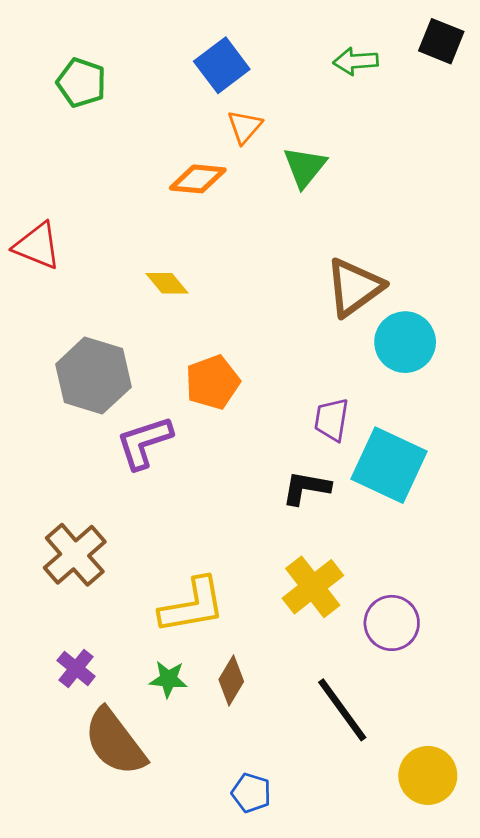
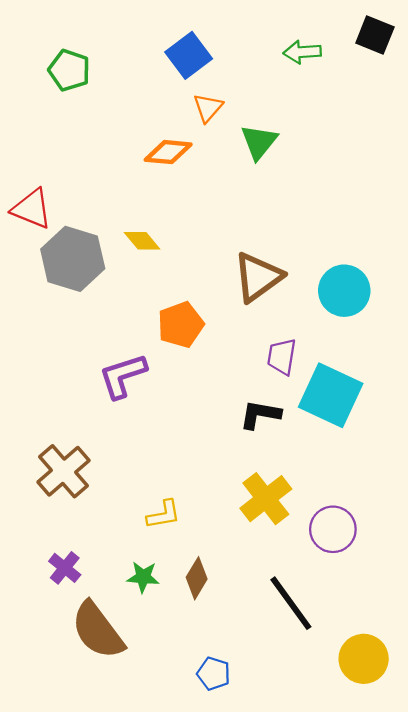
brown triangle: (354, 287) -> (258, 277), moved
gray hexagon: (93, 376) -> (73, 259), moved
yellow L-shape: (192, 606) -> (164, 515), size x0.6

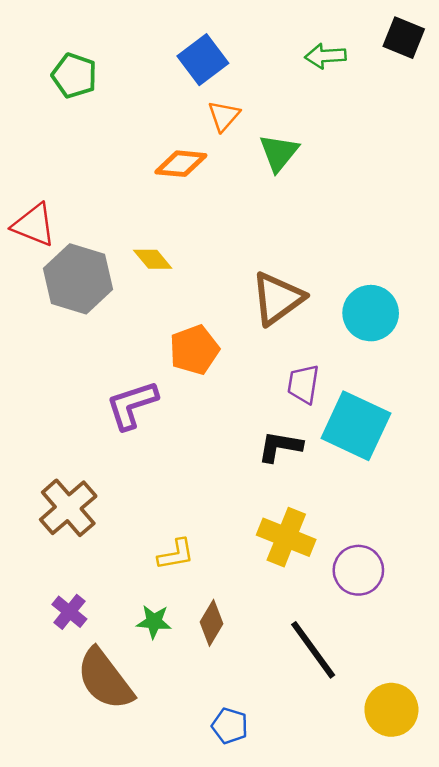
yellow cross: (266, 499) -> (286, 537), turned -30

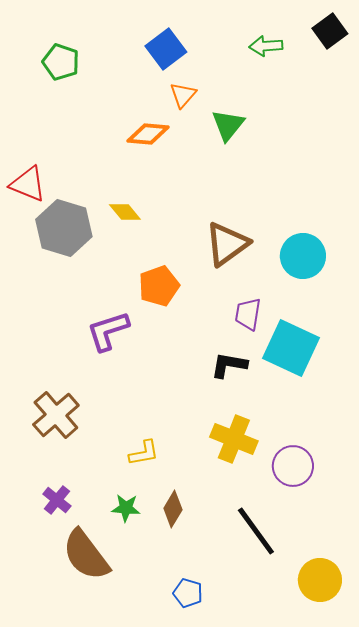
black square: (404, 38) -> (330, 31), turned 32

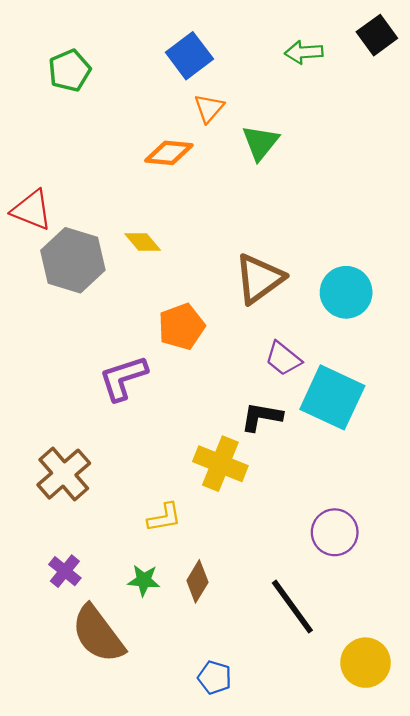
green pentagon: (61, 62) -> (69, 71), turned 30
purple trapezoid: (248, 314) -> (283, 359), turned -60
yellow cross: (234, 439) -> (220, 464), moved

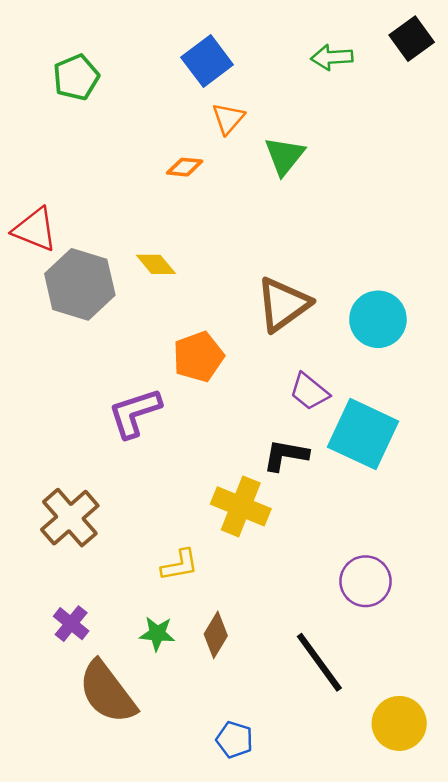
orange diamond: (169, 153) -> (185, 167), size x0.7

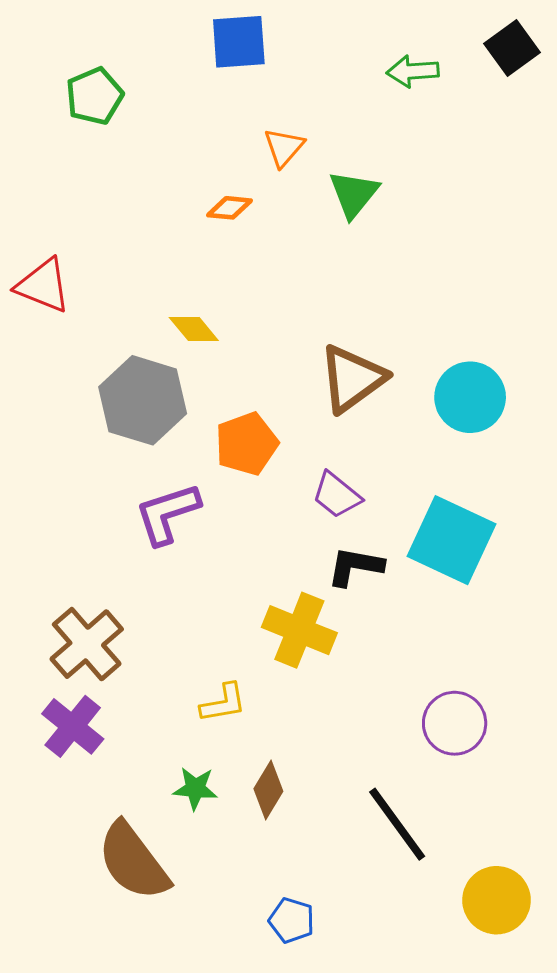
blue square: (207, 61) -> (239, 42), moved, turned 33
gray hexagon: (80, 284) -> (143, 400), moved
purple trapezoid: (309, 392) -> (337, 495), moved
purple cross: (71, 624) -> (73, 726), moved, size x1.4

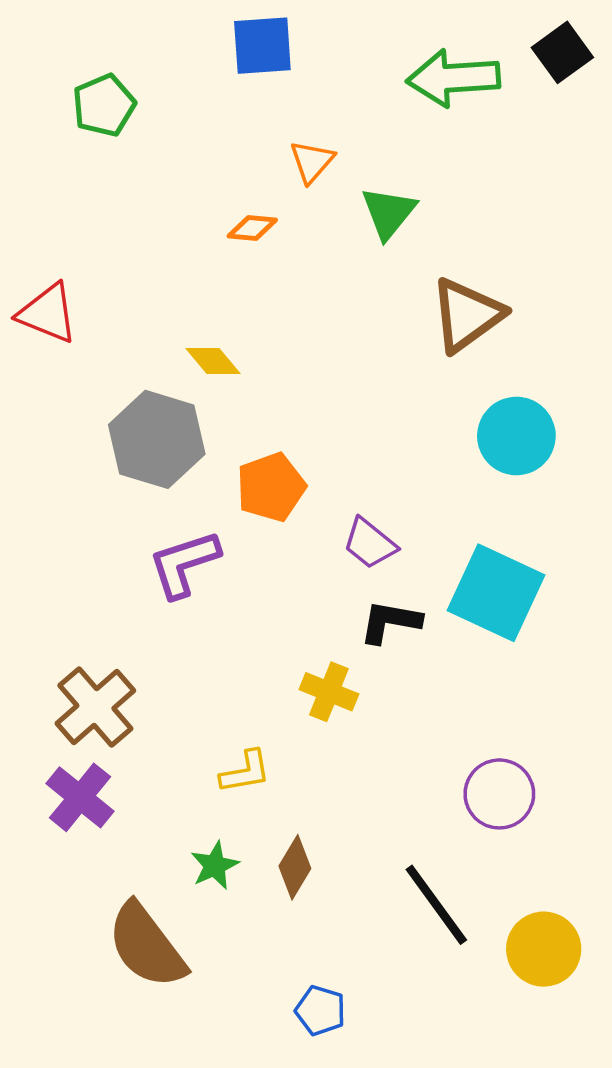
green arrow: (413, 71) -> (453, 78), size x1.6
brown triangle: (352, 379) -> (467, 315), moved
yellow cross: (299, 630) -> (329, 692), size x0.7
green star: (195, 788) -> (215, 866), turned -30
yellow circle: (496, 900) -> (544, 949), moved

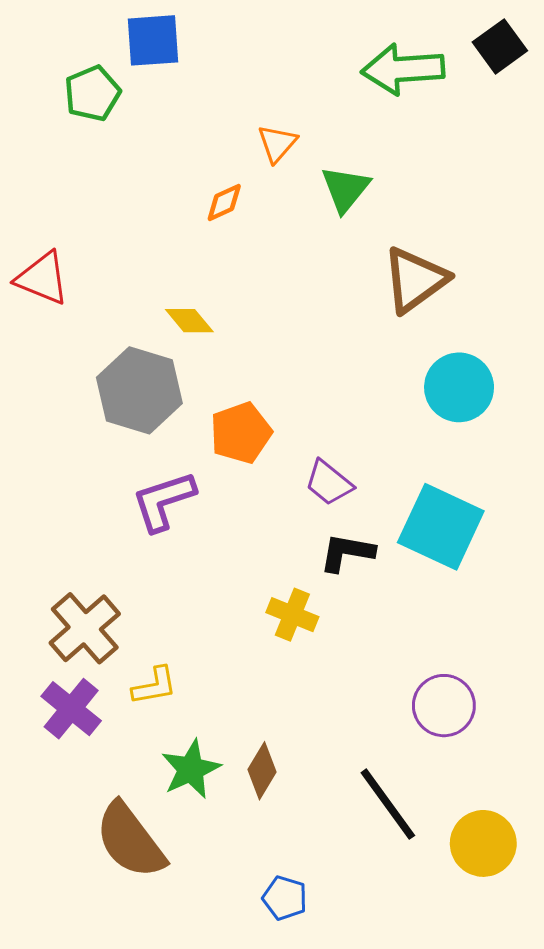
blue square: (262, 46) -> (153, 40), moved
orange diamond: (252, 228) -> (224, 203), turned -30
yellow L-shape: (245, 772) -> (154, 686), moved
green star: (215, 866) -> (191, 769), size x1.4

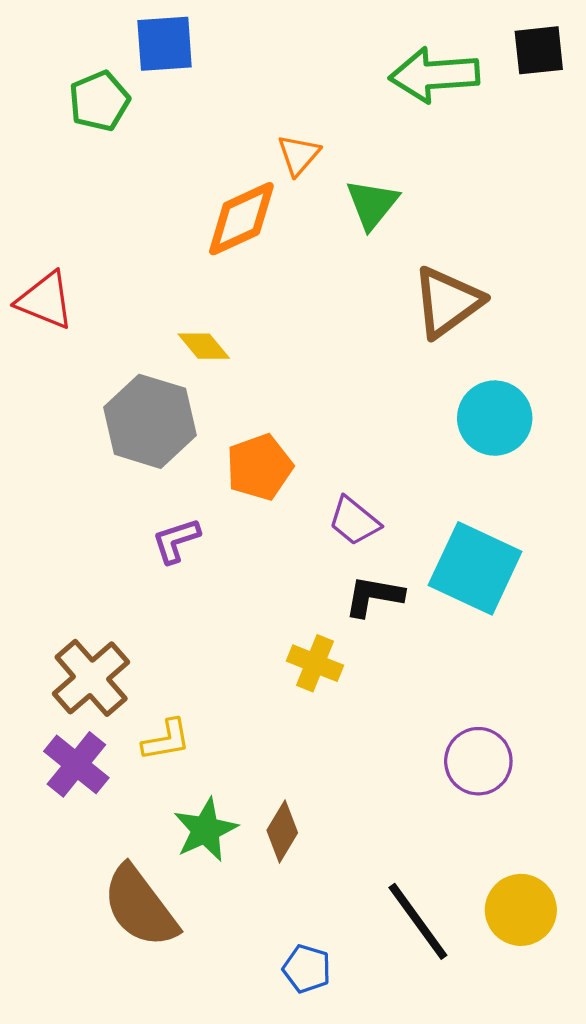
black square: (500, 46) -> (539, 50), turned 30
orange diamond: (224, 203) -> (241, 219), size x1.8
purple L-shape: (164, 501) -> (176, 541), size x0.7
black line: (388, 804) -> (418, 921), moved

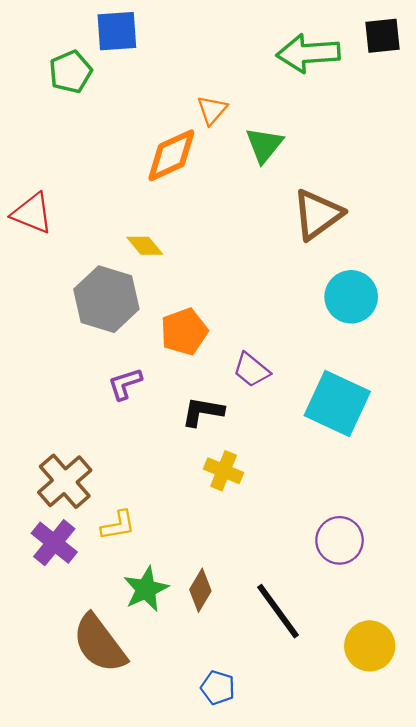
black L-shape: (374, 596) -> (203, 412), moved
black line: (418, 921) -> (278, 611), moved

